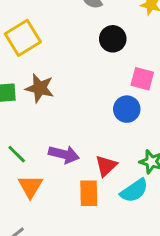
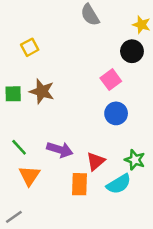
yellow square: (23, 38) -> (30, 47), size x0.6
black circle: (113, 39) -> (132, 51), moved
pink square: (142, 79) -> (111, 80), moved, turned 36

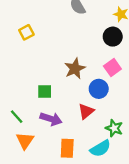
pink square: (111, 80) -> (112, 67), moved
brown star: (42, 91) -> (75, 69), moved, turned 30
green square: (13, 94) -> (45, 91), moved
red triangle: (96, 161) -> (86, 111), moved

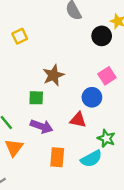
black circle: (113, 37) -> (102, 36), moved
brown star: (75, 69) -> (53, 75), moved
red triangle: (86, 111) -> (78, 120), turned 49

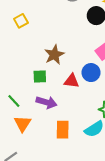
red triangle: (78, 120) -> (72, 81), moved

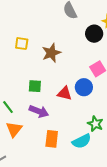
yellow square: (21, 21) -> (22, 44), moved, turned 32
brown star: (54, 55) -> (51, 53), moved

